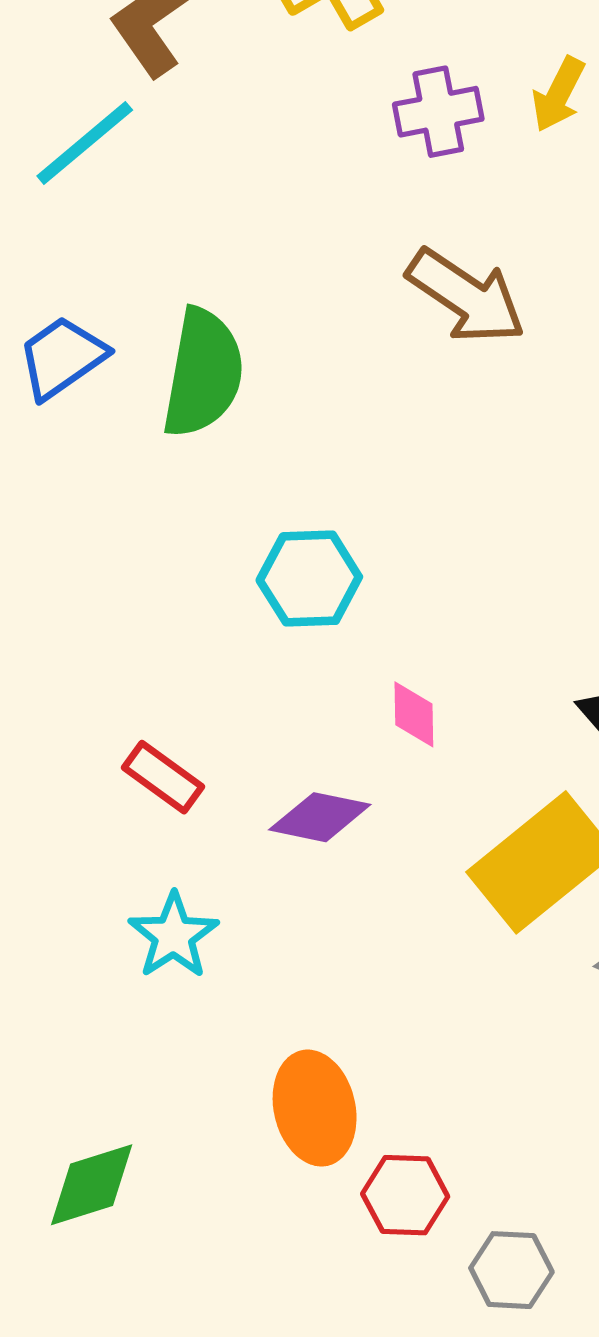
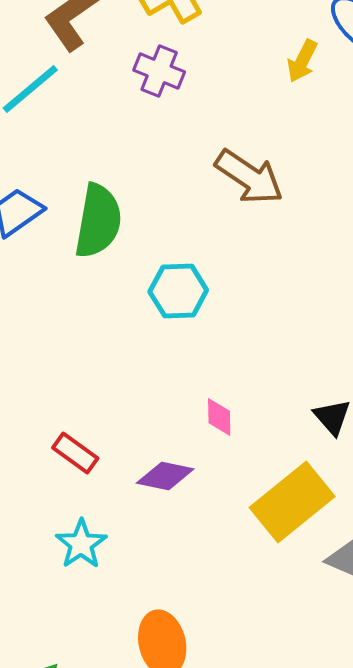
purple cross: (438, 112) -> (159, 71), moved, turned 33
cyan hexagon: (309, 579) -> (178, 291), moved

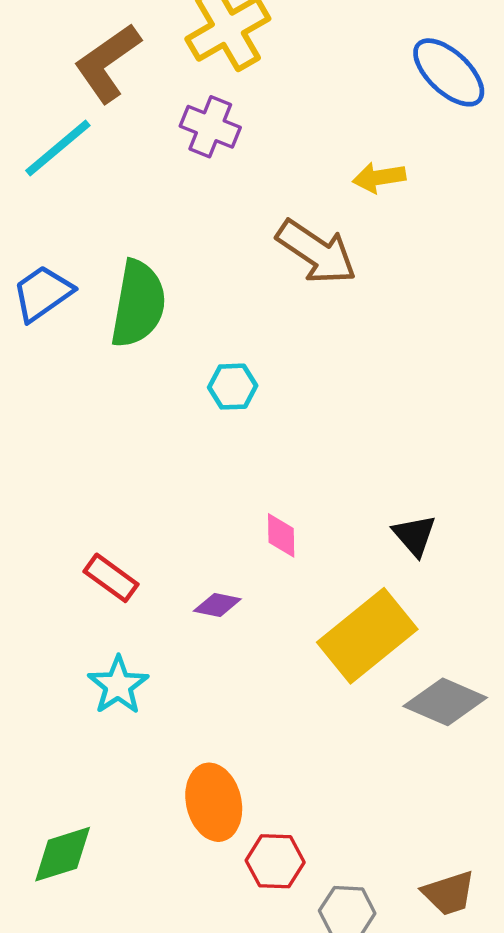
yellow arrow: (302, 61) -> (379, 178), moved, turned 54
cyan hexagon: (178, 291) -> (233, 387), size x0.7
purple diamond: (165, 476) -> (217, 605), size x0.7

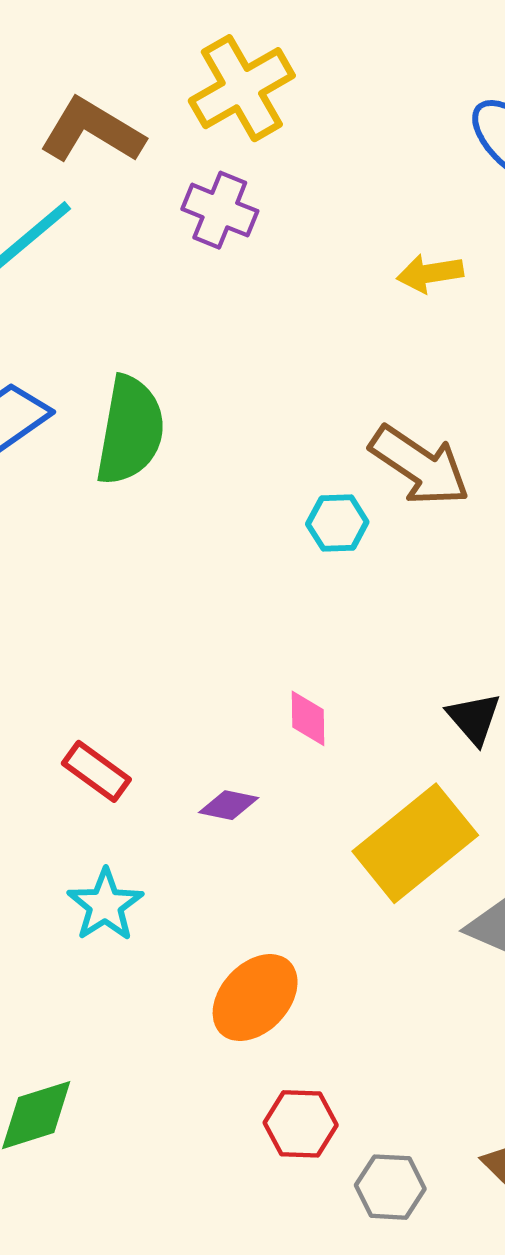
brown L-shape: (107, 63) -> (92, 131), turned 66
brown arrow: (316, 252) -> (420, 466), moved
cyan hexagon: (233, 387) -> (337, 523), moved
orange ellipse: (214, 802) -> (255, 998), moved, turned 56

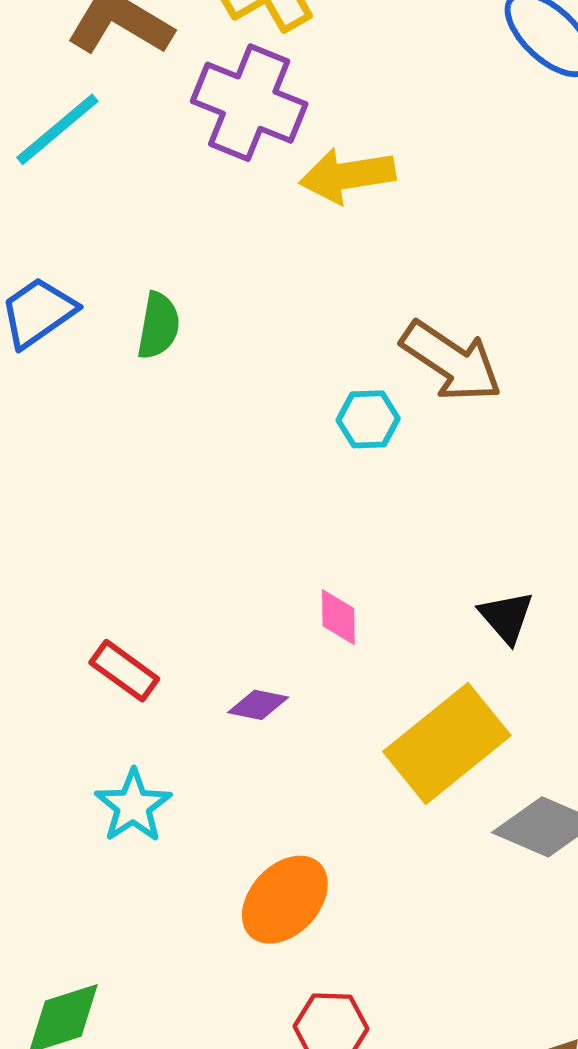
purple cross: (220, 210) -> (249, 103), size x1.5
yellow arrow: (430, 273) -> (347, 176), moved, size x1.4
green semicircle: (130, 430) -> (158, 326), size x0.6

